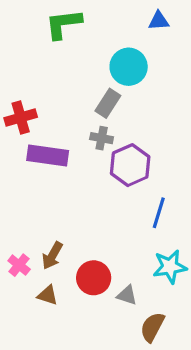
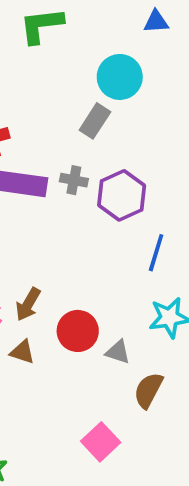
gray cross: (102, 138) -> (74, 180), moved

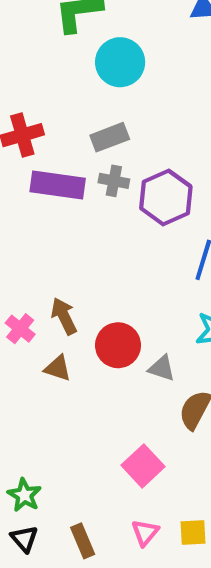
cyan circle: (120, 77) -> (120, 62), moved
gray rectangle: (95, 121) -> (110, 137), moved, turned 36
brown arrow: (28, 304) -> (64, 316), turned 124

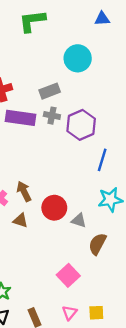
cyan circle: (120, 62) -> (78, 58), moved

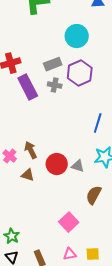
purple rectangle: (20, 118) -> (28, 87), turned 55
purple hexagon: (81, 125) -> (80, 73), moved
gray triangle: (79, 221) -> (78, 166), moved
pink triangle: (69, 313) -> (70, 254), turned 40

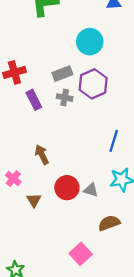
purple rectangle: (28, 87) -> (34, 100), size x0.7
brown arrow: (31, 150) -> (42, 155), moved
brown triangle: (28, 175) -> (34, 200), turned 40
brown semicircle: (94, 195) -> (109, 223), turned 42

